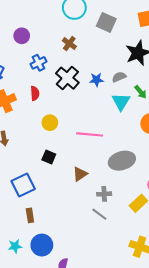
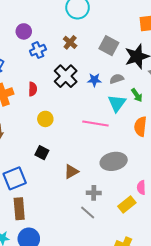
gray square: (106, 22) -> (109, 46), moved
blue cross: (38, 63) -> (38, 50), moved
pink line: (90, 134) -> (95, 124), moved
brown rectangle: (30, 215) -> (19, 209), size x1.5

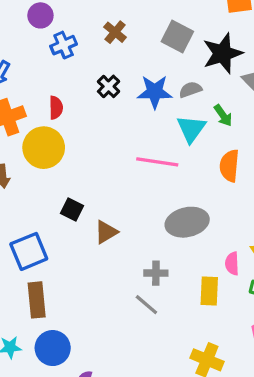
black cross: (66, 76) -> (109, 86), size x0.6
blue star: (94, 80) -> (155, 92), size x1.5
yellow circle: (45, 119) -> (44, 148), moved, size x1.6
brown triangle: (71, 172) -> (106, 232), moved
yellow rectangle: (127, 204) -> (209, 291), turned -48

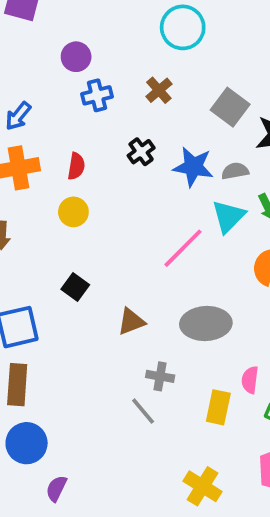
yellow circle: (44, 148) -> (73, 212), moved, size x0.6
pink line: (157, 162) -> (183, 248), turned -63
brown triangle: (106, 232) -> (131, 322), moved

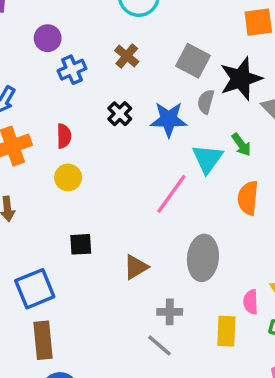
gray semicircle: (235, 171) -> (206, 102), moved, turned -55
black square: (75, 287) -> (81, 244), turned -30
gray ellipse: (206, 324) -> (203, 258), turned -72

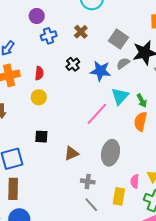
gray semicircle: (206, 102) -> (123, 63), turned 32
green arrow: (241, 145) -> (142, 101), moved
gray line: (160, 345) -> (91, 205), moved

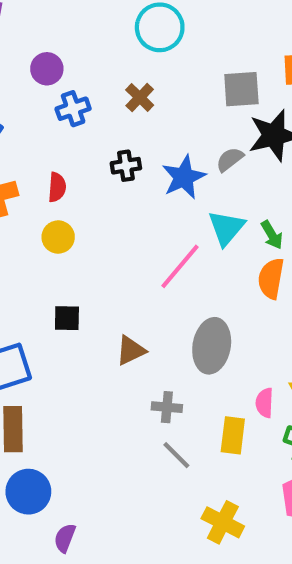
gray square: (118, 39) -> (241, 89), moved, turned -36
black cross: (73, 64) -> (126, 166), turned 32
blue star: (100, 71) -> (184, 177), turned -30

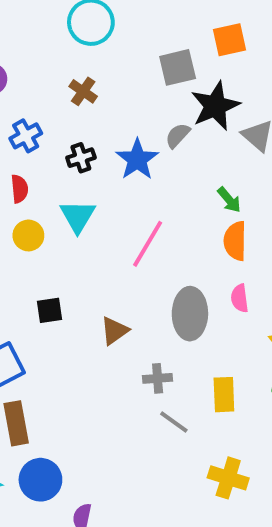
blue cross: (73, 109) -> (26, 136), moved
cyan triangle: (226, 228) -> (78, 216), moved
pink semicircle: (265, 403) -> (240, 298), moved

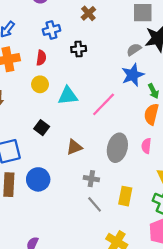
blue star: (137, 159) -> (133, 75), moved
cyan triangle: (78, 216) -> (68, 96), moved, turned 40
black square: (49, 310) -> (42, 128), turned 32
blue circle: (40, 480) -> (38, 179), moved

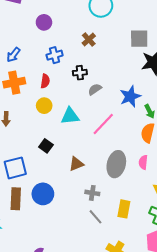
gray semicircle: (134, 50) -> (95, 89), moved

